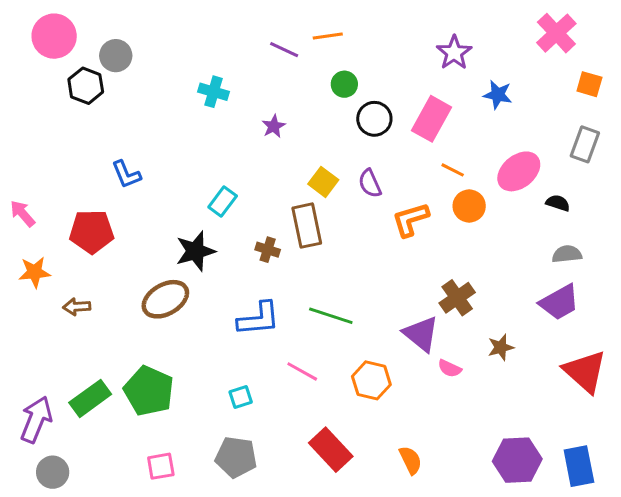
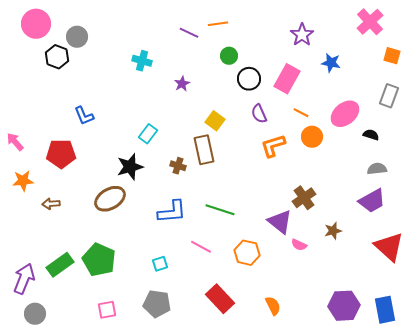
purple semicircle: (370, 183) -> (259, 114), moved

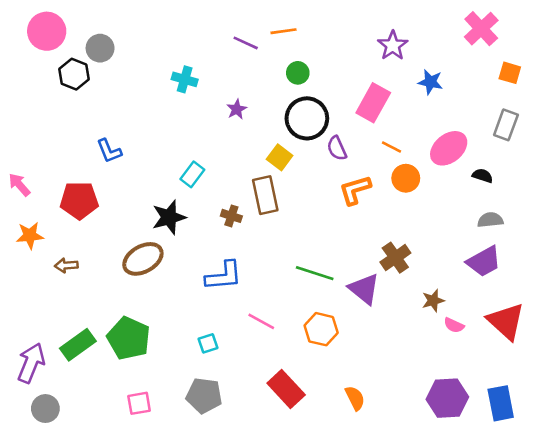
black circle: (249, 79) -> (307, 118), moved, size x1.4
green line: (220, 210) -> (315, 273), moved
pink semicircle: (299, 245) -> (454, 325), moved

